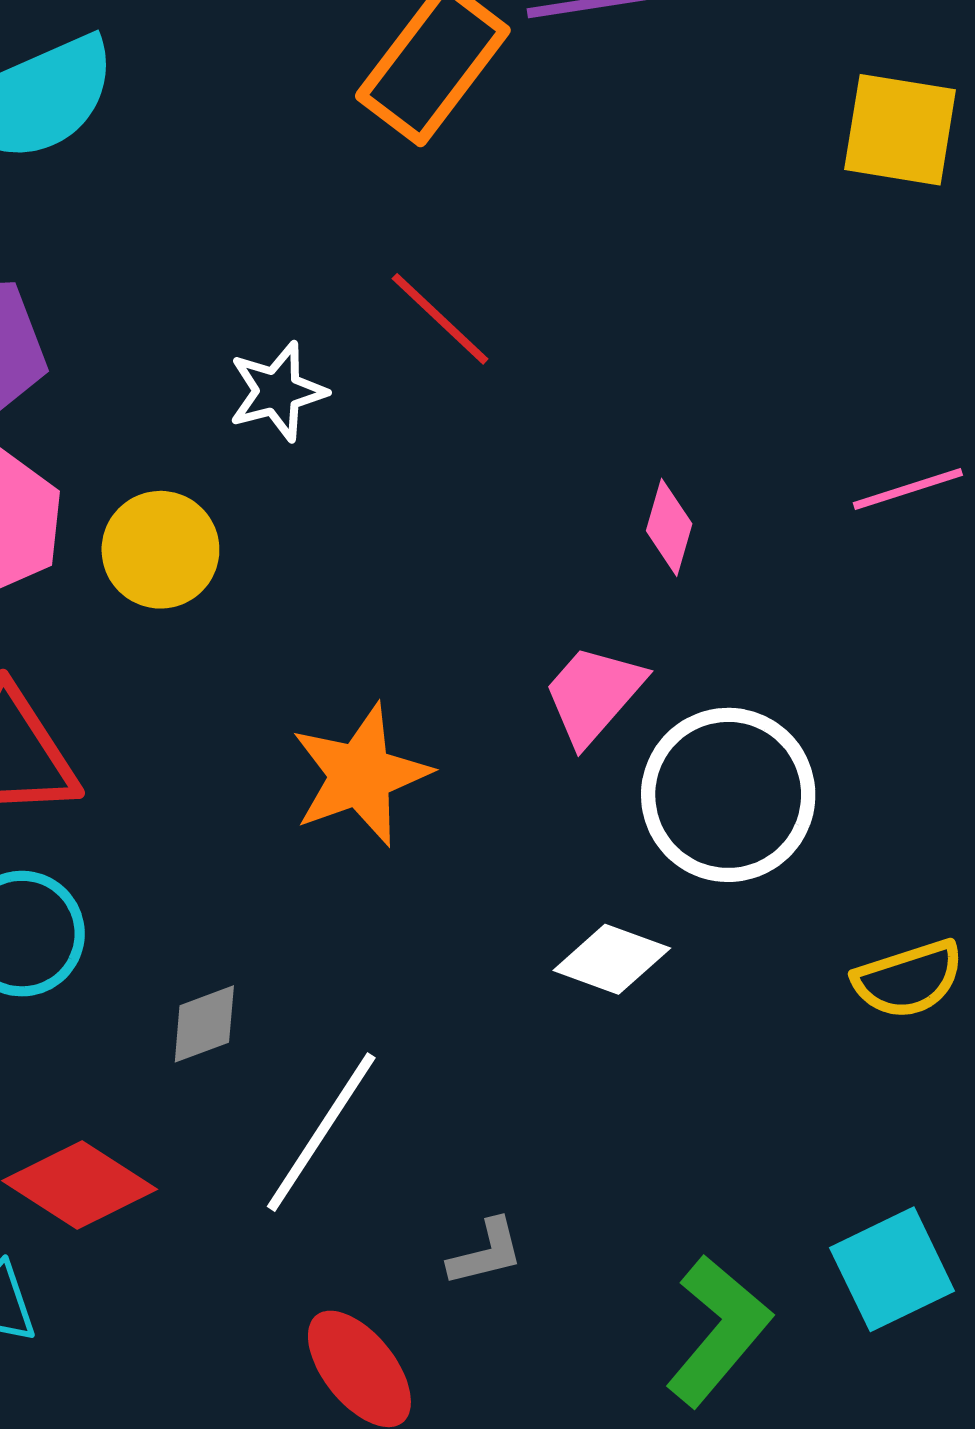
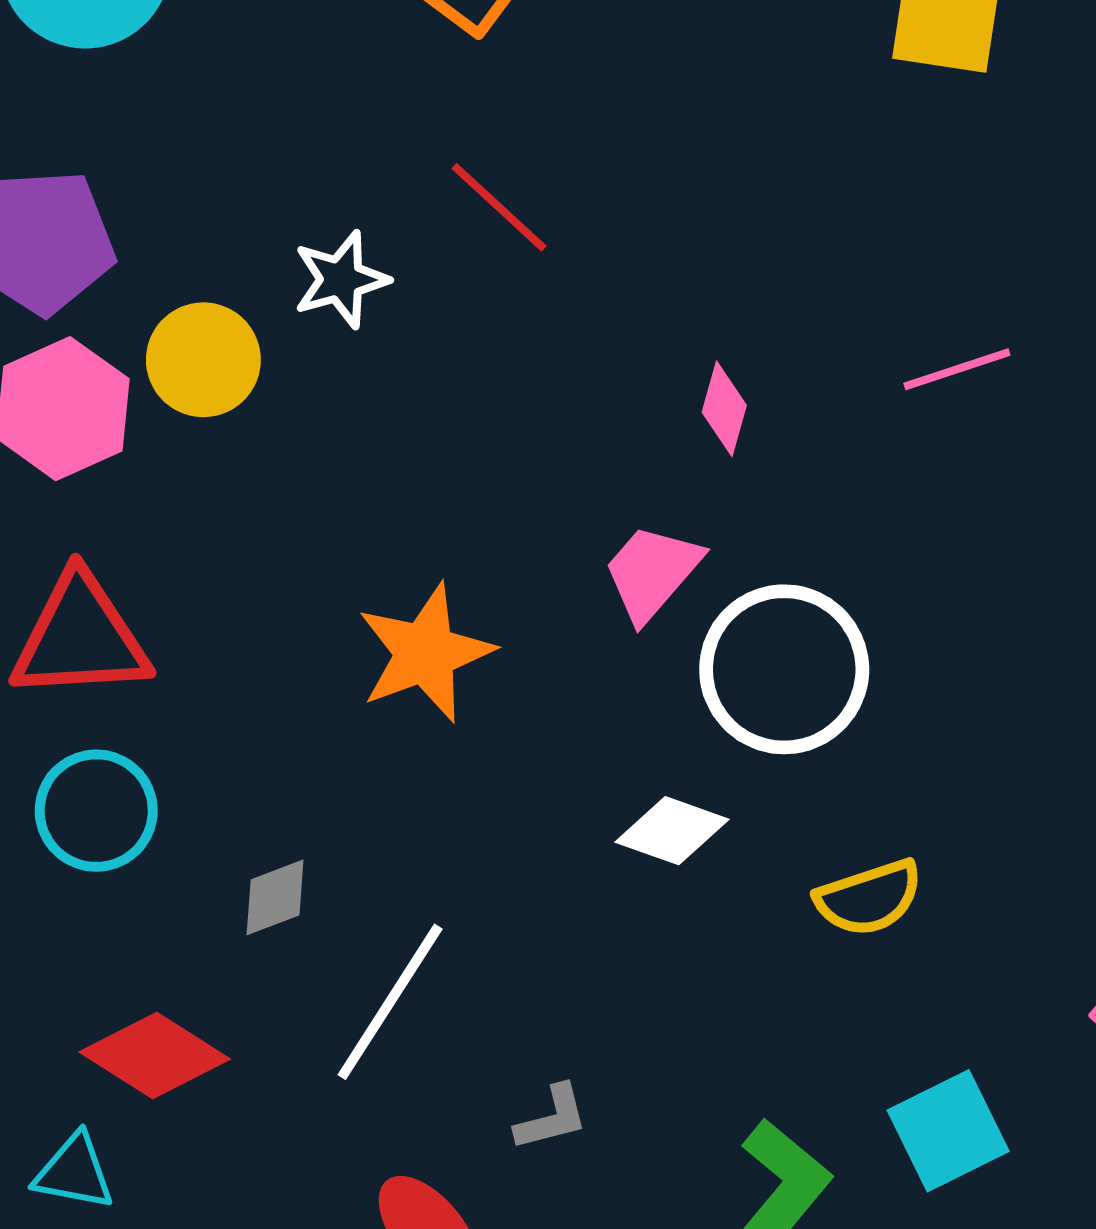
yellow circle: (160, 550) -> (203, 360), moved
yellow semicircle: (908, 979) -> (869, 898), moved

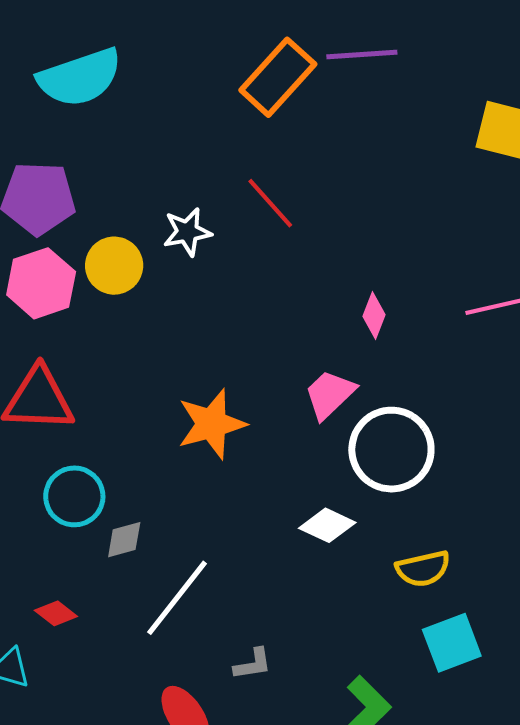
cyan circle: (96, 811) -> (74, 496), moved
red diamond: (155, 1055) -> (56, 613), size x0.6
cyan square: (948, 1131) -> (452, 643), moved

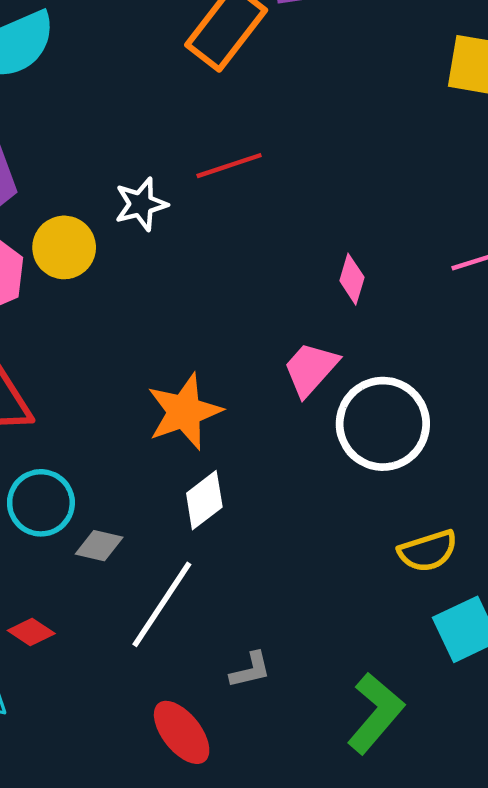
red line: (270, 203) -> (229, 166), turned -62
white diamond: (327, 525) -> (204, 500), moved, turned -58
gray diamond: (124, 540) -> (99, 546), turned 33

